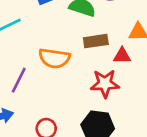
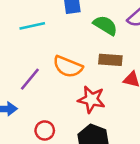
red star: (105, 84) -> (91, 99), moved

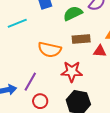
green semicircle: (105, 25) -> (73, 13), turned -48
purple line: (30, 79) -> (30, 82), moved

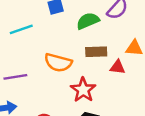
red star: (72, 72) -> (83, 90), turned 30
purple line: (30, 82) -> (15, 77), moved, turned 48

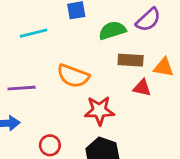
brown rectangle: (96, 52) -> (131, 60), moved
red star: (83, 90) -> (99, 111), turned 30

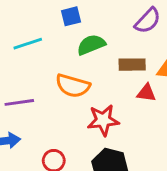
green semicircle: (112, 30) -> (91, 45), moved

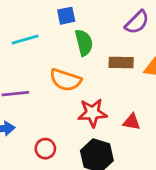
green semicircle: (91, 45) -> (84, 43), turned 96
red triangle: (146, 93) -> (132, 122), moved

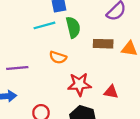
cyan line: (25, 39) -> (44, 25), moved
orange semicircle: (65, 80) -> (58, 57), size x0.7

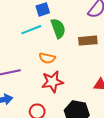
red star: (79, 84) -> (52, 82), moved

